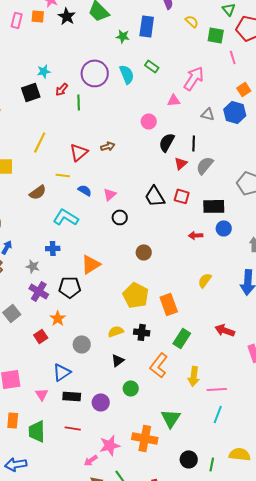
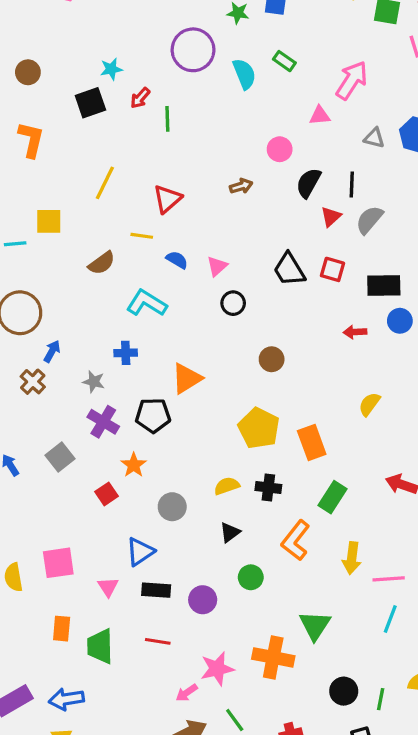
purple circle: (95, 73) -> (193, 50), moved
brown arrow: (108, 146) -> (241, 186), moved

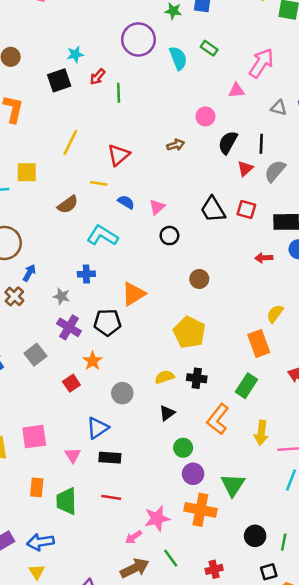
orange rectangle: (312, 443) -> (259, 344), moved
purple circle: (203, 600) -> (193, 474), moved

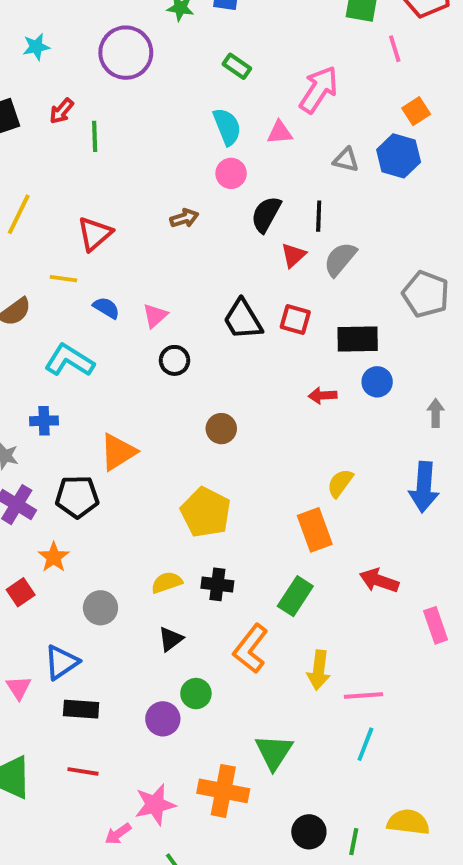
cyan star: (75, 54) -> (36, 47), moved
cyan semicircle: (178, 58) -> (227, 127), moved
pink triangle: (73, 455) -> (19, 688), moved
purple circle: (193, 474) -> (163, 719), moved

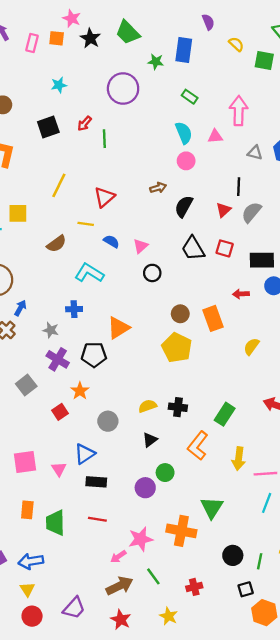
cyan star: (36, 47) -> (59, 85), moved
pink arrow: (319, 90) -> (239, 111), turned -32
black semicircle: (266, 214) -> (184, 206), moved
yellow pentagon: (206, 512) -> (177, 348), moved
orange rectangle: (315, 530) -> (213, 318), moved

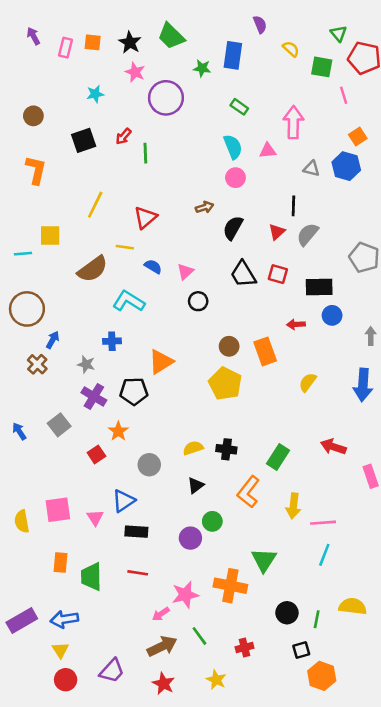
pink star: (72, 18) -> (135, 72), moved
brown semicircle: (57, 244) -> (93, 269), size x1.4

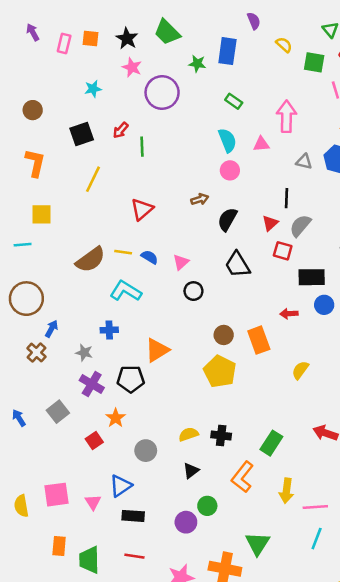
yellow line: (95, 205) -> (93, 179), moved
yellow square: (50, 236) -> (41, 214), moved
yellow line: (125, 247) -> (123, 252), moved
red square: (278, 274) -> (283, 251), moved

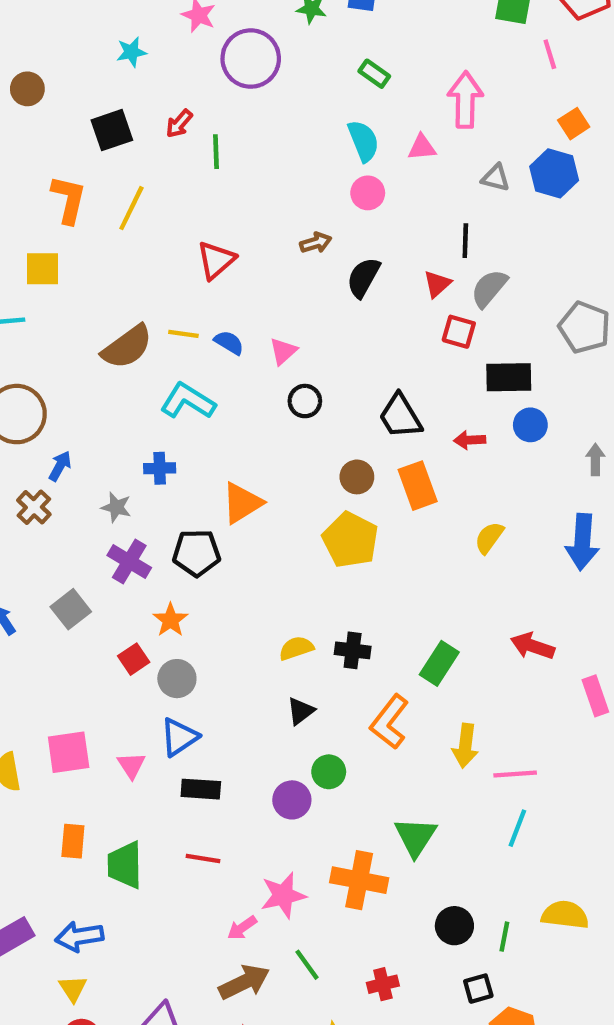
orange L-shape: (35, 163) -> (69, 199), moved
black trapezoid: (237, 265) -> (400, 416), moved
gray circle: (146, 451) -> (177, 679), moved

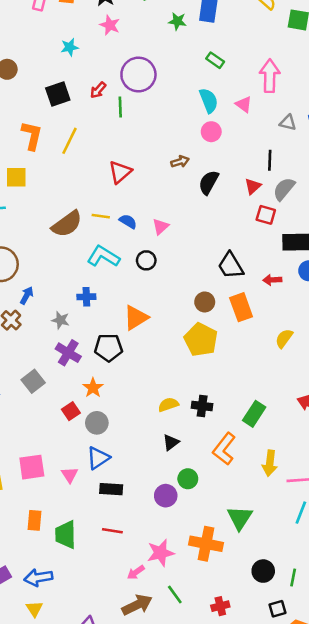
purple circle: (251, 59) -> (138, 75), moved
pink triangle: (422, 147) -> (244, 104), turned 42
black circle: (305, 401) -> (146, 260), moved

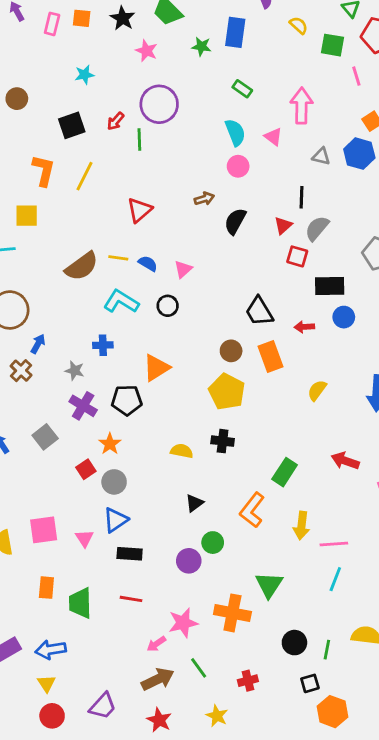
pink star: (110, 25) -> (146, 51), moved
yellow semicircle: (168, 405) -> (182, 451), moved, turned 30
black cross: (202, 406) -> (223, 441), moved

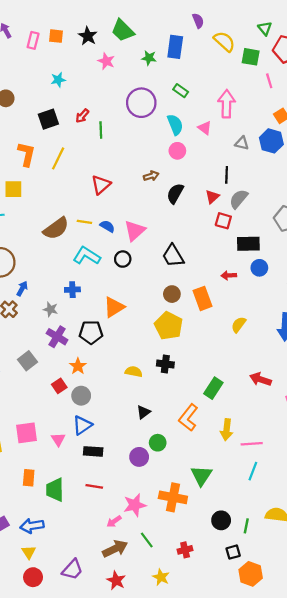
yellow semicircle: (299, 25) -> (224, 41), size x1.5
purple circle: (159, 104) -> (141, 103), moved
pink triangle: (183, 269) -> (135, 231), size x1.5
black trapezoid: (259, 311) -> (173, 256), moved

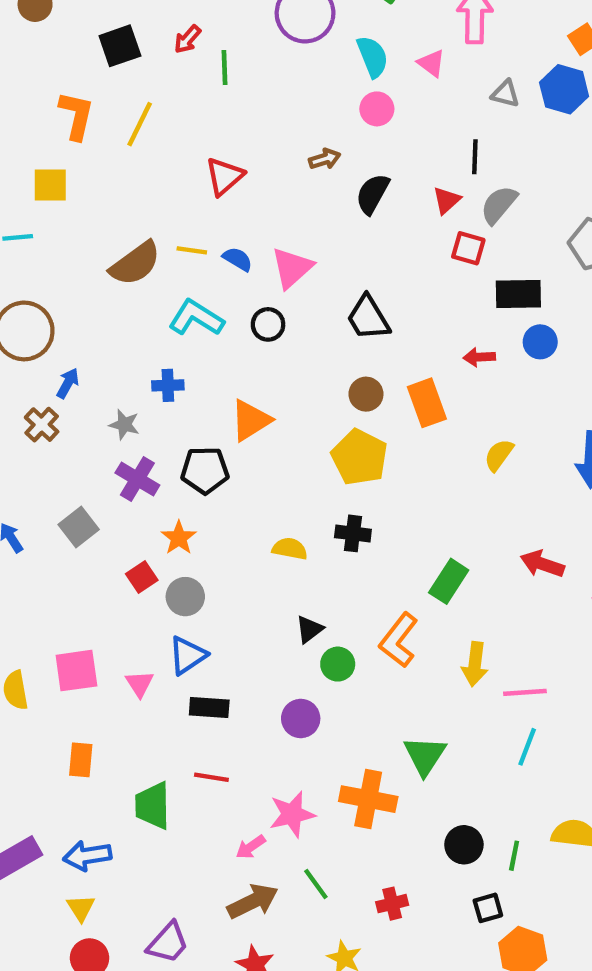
green circle: (158, 443) -> (338, 664), moved
green trapezoid: (55, 490) -> (153, 806), moved

